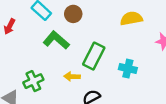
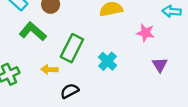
cyan cross: (128, 69) -> (108, 61), turned 30

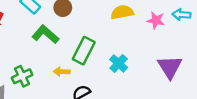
pink star: (146, 33) -> (156, 20), moved
purple triangle: (160, 65) -> (170, 67), size x1.6

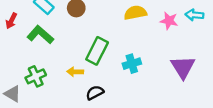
green L-shape: (45, 34) -> (40, 35), moved
cyan cross: (119, 63) -> (132, 64), turned 30

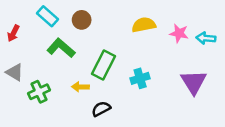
cyan arrow: (194, 15) -> (206, 38), moved
green L-shape: (40, 35) -> (61, 48), moved
gray triangle: (13, 94) -> (15, 72), moved

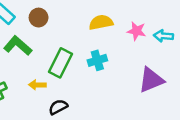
cyan cross: (140, 78) -> (97, 60), moved
purple triangle: (194, 82) -> (151, 80), turned 40

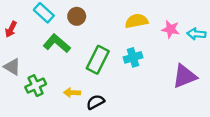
yellow arrow: (37, 85) -> (72, 93), moved

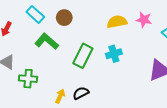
pink star: (171, 29) -> (144, 20), moved
green cross: (36, 86) -> (28, 79), turned 30
yellow arrow: (72, 93) -> (60, 96), moved, turned 112

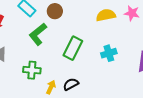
green L-shape: (47, 41) -> (38, 34), turned -80
cyan cross: (114, 54) -> (109, 53), moved
green cross: (28, 79) -> (32, 70), moved

